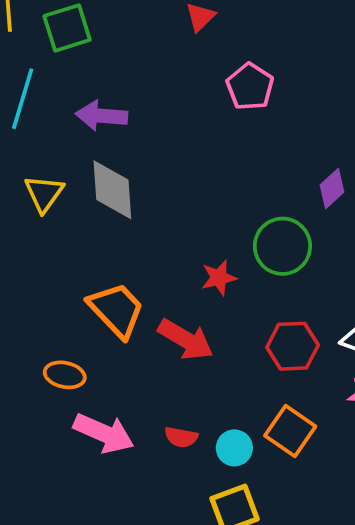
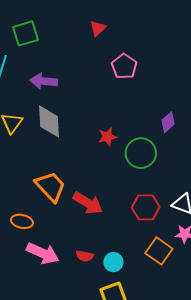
red star: (219, 278) -> (107, 137), moved
orange square: (290, 431) -> (159, 251), moved

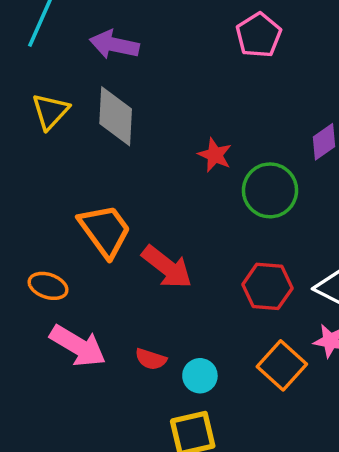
red star: (107, 137) -> (215, 155), turned 30

